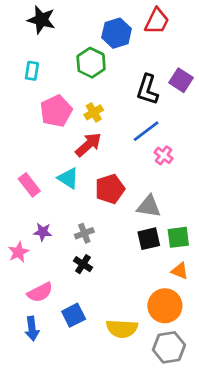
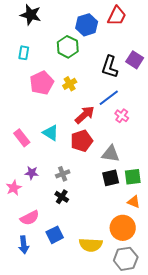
red arrow: (88, 145) -> (85, 115), moved

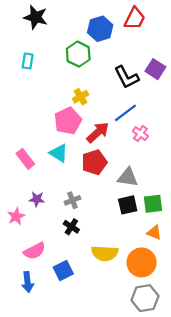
black L-shape: (110, 67) -> (127, 77), turned -45
pink pentagon: (42, 83) -> (68, 121), moved
yellow semicircle: (91, 245) -> (105, 253), moved

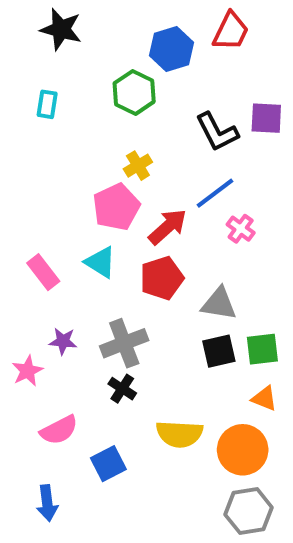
purple square: (155, 69) -> (266, 118), turned -30
gray cross: (72, 200) -> (124, 343), size x1.6
blue arrow: (28, 282) -> (47, 503), moved

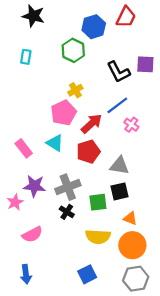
purple star: (63, 341) -> (34, 186), size x1.5
green square: (262, 349) -> (98, 202), moved
orange triangle: (264, 398) -> (130, 218), moved
blue square: (108, 464) -> (87, 274), moved

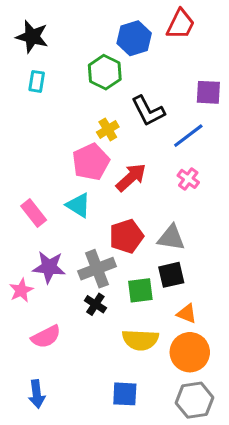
black star: (33, 16) -> (32, 37), moved
black L-shape: (118, 72) -> (148, 111), moved
blue line: (117, 105) -> (188, 136), moved
red pentagon: (88, 152) -> (126, 236), moved
blue square: (87, 274) -> (125, 394), turned 30

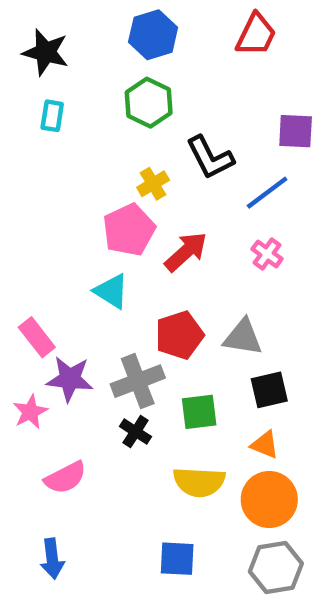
blue hexagon: (134, 38) -> (153, 35), moved
pink rectangle: (34, 213) -> (37, 337), moved
black square: (171, 275) -> (269, 390), moved

